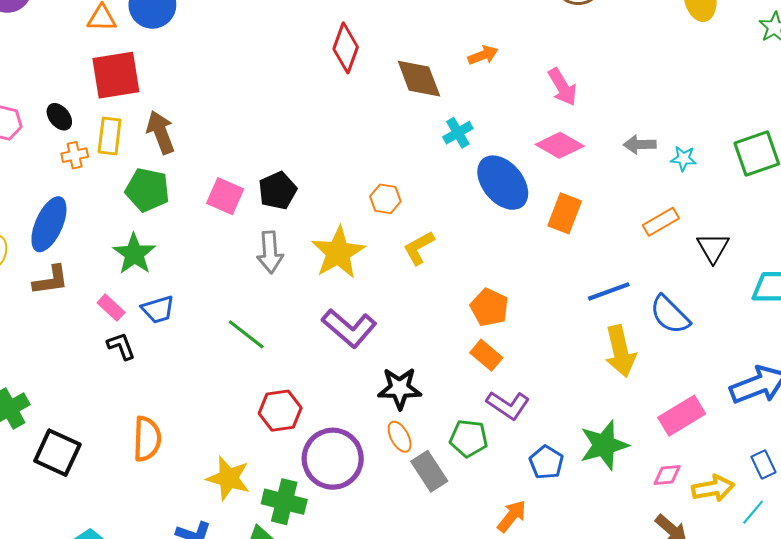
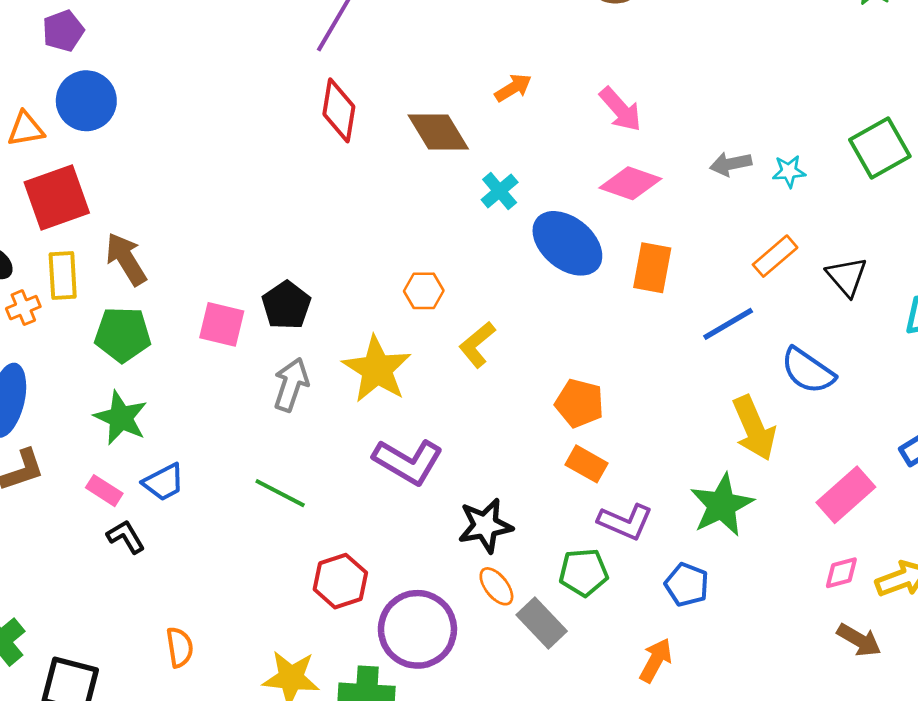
gray arrow: (270, 252) -> (291, 385), turned -147
blue line: (609, 291) -> (728, 324), moved
orange semicircle: (147, 439) -> (180, 647), size x0.7
green star: (604, 445) -> (722, 505), moved

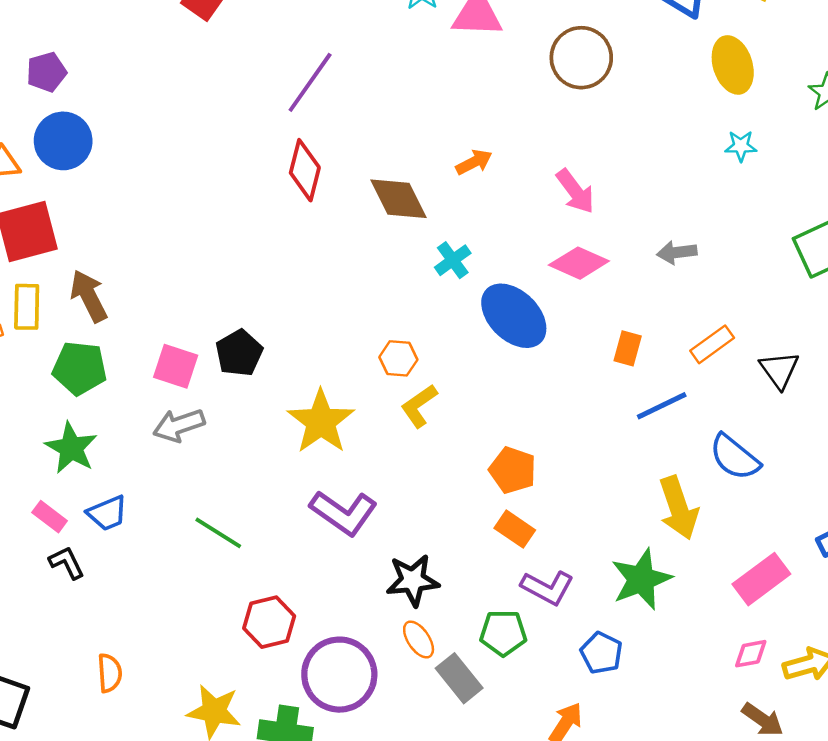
cyan star: (789, 171) -> (741, 146), moved
orange rectangle: (652, 268) -> (628, 348), moved, size x0.7
orange hexagon: (424, 291) -> (398, 358), moved
gray arrow: (291, 385) -> (179, 425), moved, turned -132

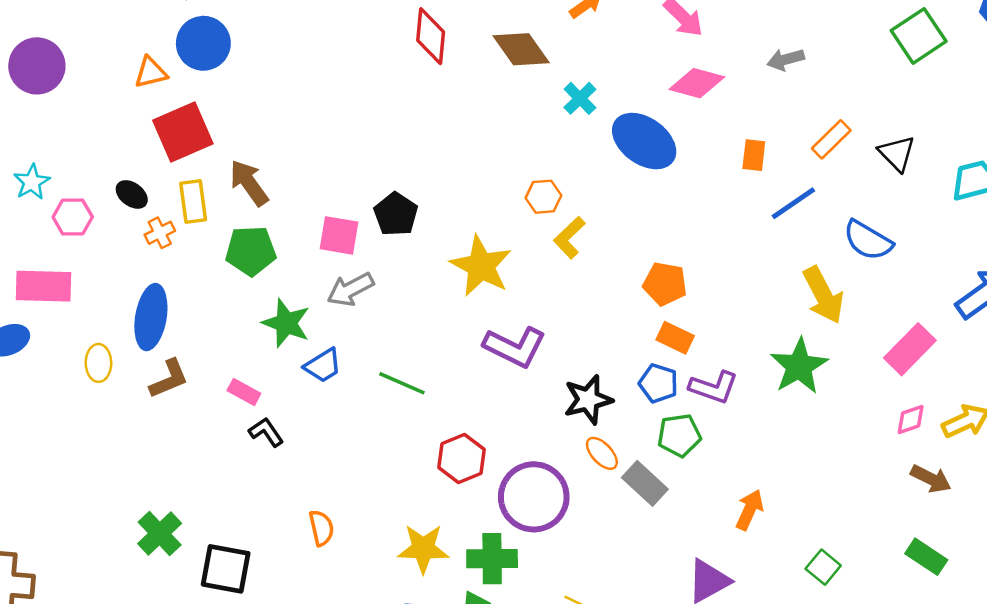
green star: (71, 448) -> (286, 323), moved
blue trapezoid: (107, 513) -> (323, 366), moved
blue pentagon: (601, 653) -> (658, 383), moved

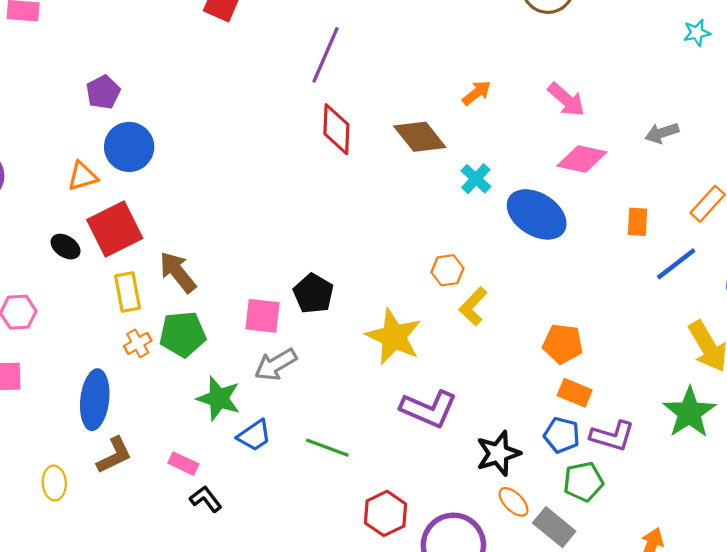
black ellipse: (132, 194) -> (66, 247), moved
orange cross: (160, 233) -> (138, 343), moved
yellow ellipse: (98, 363) -> (54, 483), moved

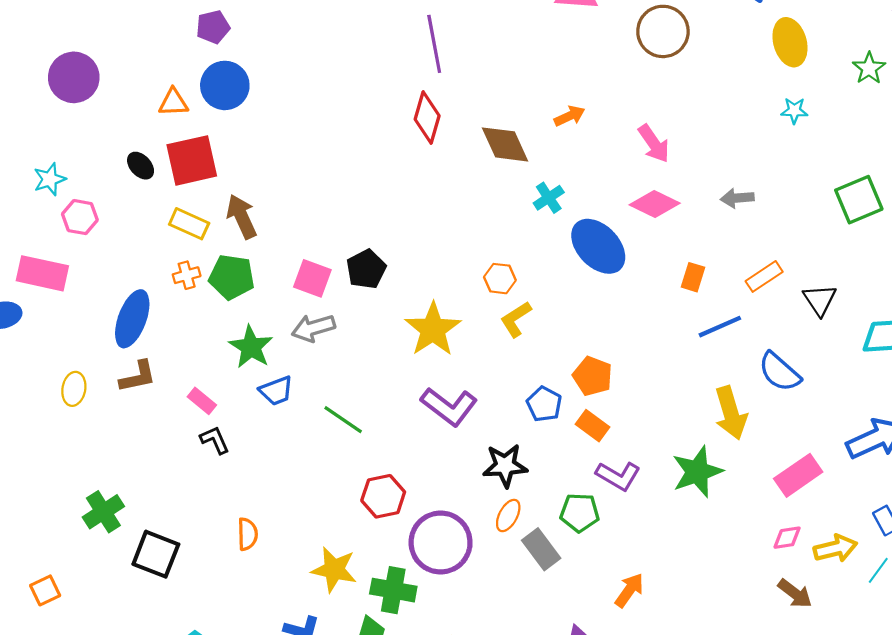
purple line: (325, 55) -> (434, 44), turned -48
yellow rectangle: (128, 292) -> (189, 224), turned -69
blue pentagon: (562, 435) -> (544, 404), moved
orange ellipse: (514, 502) -> (508, 515), turned 60

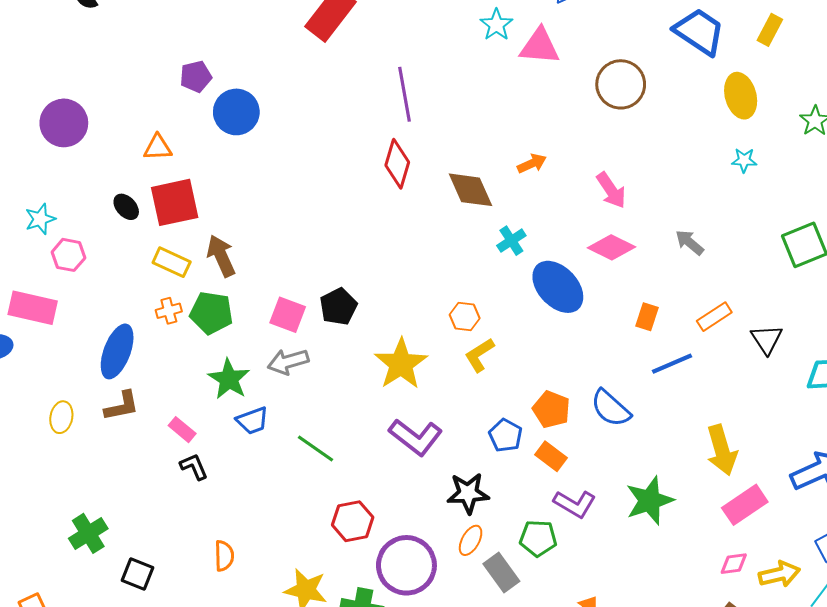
blue circle: (225, 85) -> (236, 112), moved
gray arrow: (737, 198) -> (690, 242), turned 44
blue semicircle: (779, 372) -> (611, 408), moved
yellow arrow: (731, 413) -> (722, 450), moved
black square: (156, 554) -> (137, 574), size x0.7

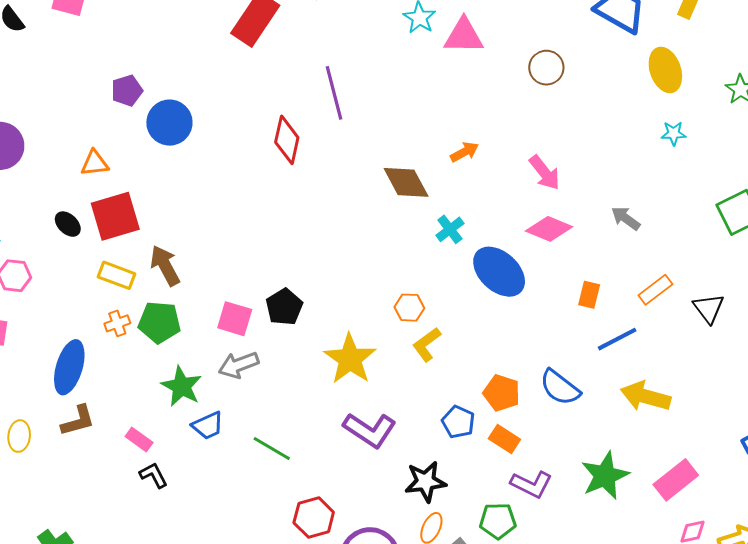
brown circle: (621, 84) -> (546, 68), size x0.7
red diamond: (397, 164) -> (287, 140), moved
yellow arrow: (722, 450) -> (646, 396), moved, turned 126
pink rectangle: (745, 505) -> (676, 480), moved

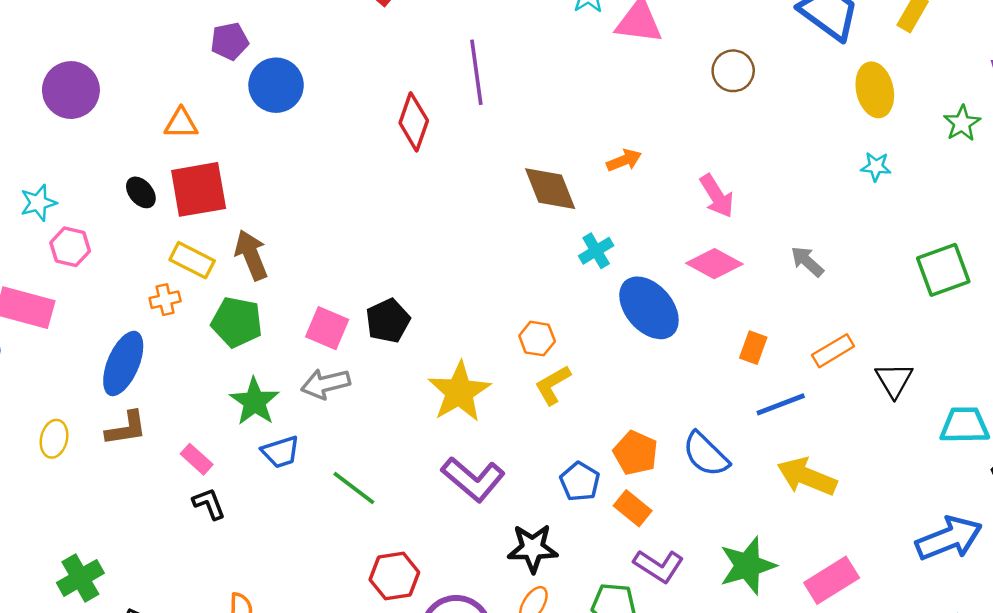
orange cross: (117, 323) -> (165, 300), moved

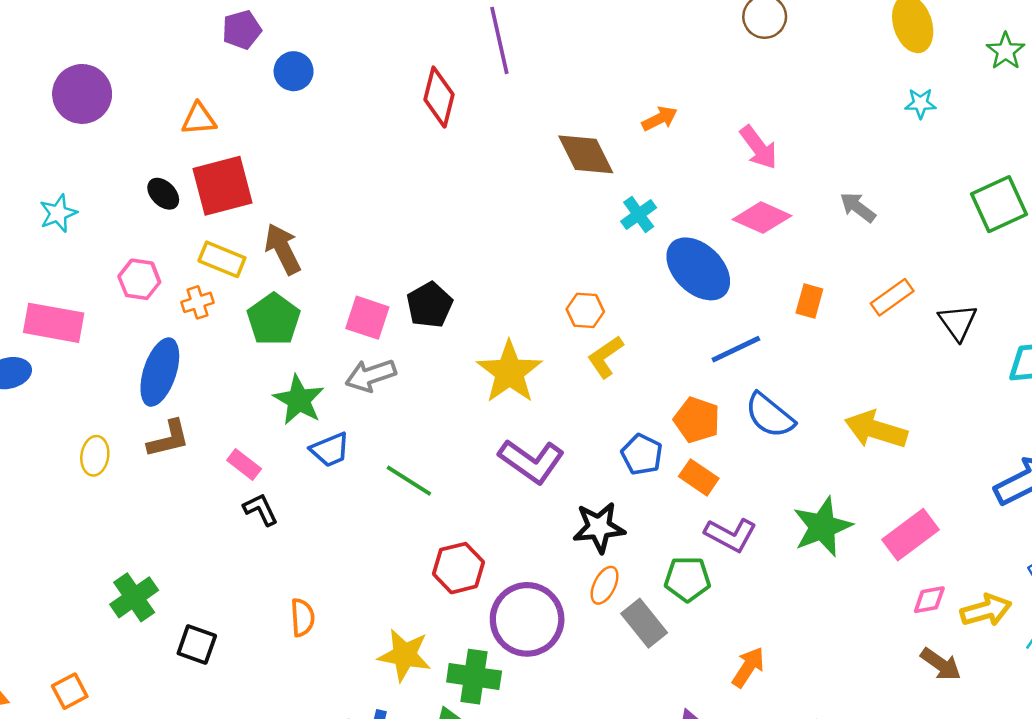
blue circle: (276, 85) -> (294, 71), size x0.7
pink hexagon: (70, 247) -> (139, 279), moved
green pentagon: (237, 322) -> (274, 319), turned 30
blue line: (781, 404) -> (736, 349), moved

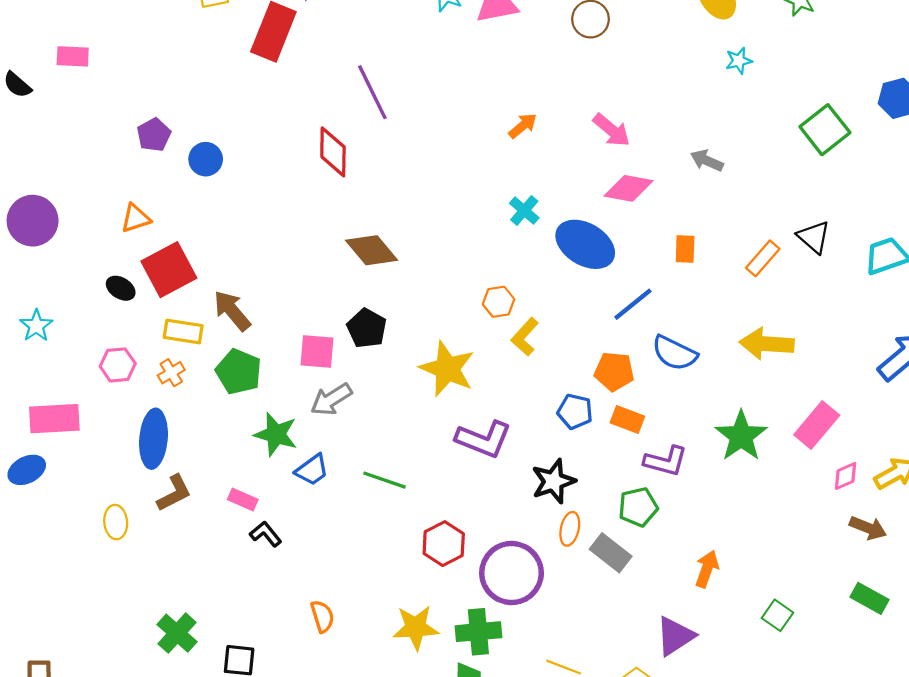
brown diamond: (586, 154) -> (372, 250), moved
orange rectangle: (892, 297) -> (763, 258), moved

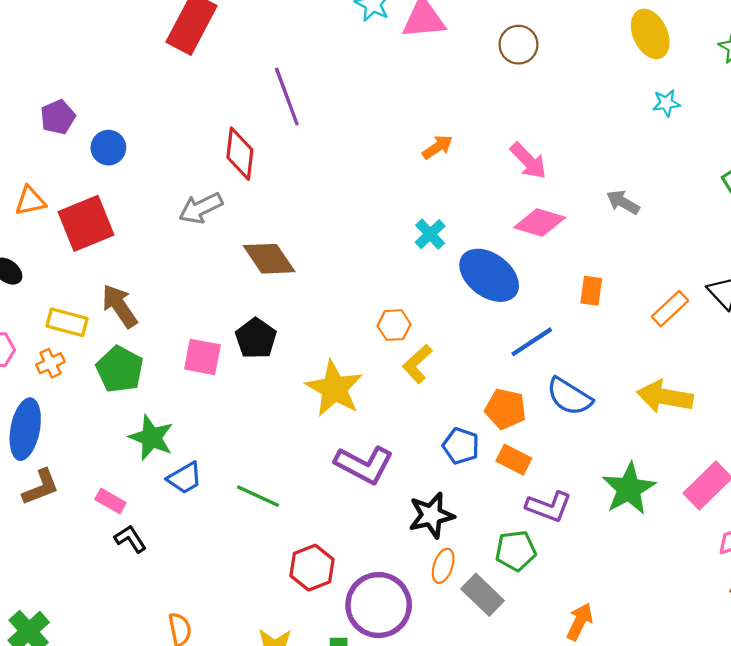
red square: (169, 270) -> (86, 223), moved
gray arrow: (331, 399) -> (201, 208), moved

